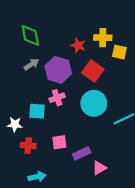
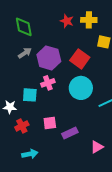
yellow cross: (103, 38) -> (89, 20), moved
red star: (78, 45) -> (67, 21), moved
red cross: (28, 146) -> (22, 126), turned -32
pink triangle: (99, 168) -> (97, 147), moved

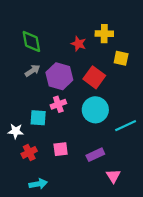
red star: (67, 21) -> (78, 44), moved
purple rectangle: (70, 133) -> (95, 155), moved
pink triangle: (97, 147) -> (113, 176), turned -32

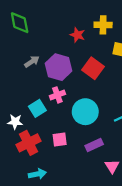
green diamond: (31, 41) -> (20, 23), moved
cyan circle: (95, 110) -> (85, 112), moved
cyan square: (38, 118) -> (37, 108), turned -36
red cross: (29, 152) -> (28, 143), size x1.5

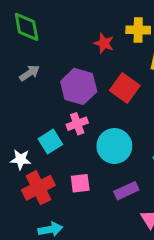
gray arrow: (32, 62) -> (30, 73), moved

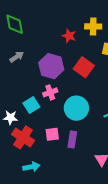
red cross: (38, 188) -> (23, 137), turned -30
purple rectangle: (126, 191) -> (72, 140), moved, turned -56

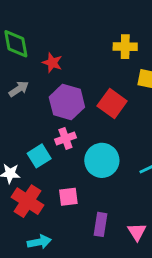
red star: (69, 36) -> (52, 63), moved
purple rectangle: (72, 140) -> (100, 224), moved

